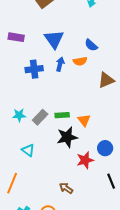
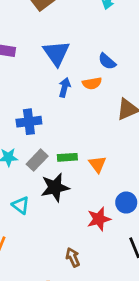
blue cross: (34, 69) -> (29, 122), moved
black star: (67, 137) -> (55, 187), moved
brown arrow: (66, 188) -> (73, 257), turned 32

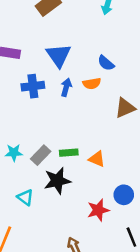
blue cross: (29, 122) -> (33, 86), moved
orange triangle: (97, 164) -> (97, 159), turned -30

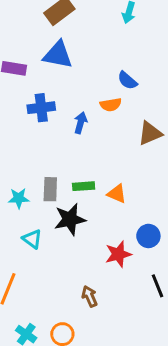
blue triangle: (59, 55) -> (58, 55), moved, turned -44
blue arrow: (66, 87) -> (81, 123), moved
cyan star: (14, 153) -> (19, 198), moved
gray rectangle: (41, 155) -> (50, 189), turned -42

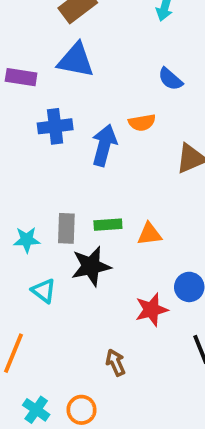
blue semicircle: (127, 80) -> (170, 79), moved
blue arrow: (81, 123) -> (104, 145), size x1.5
orange triangle: (117, 194) -> (150, 234), turned -30

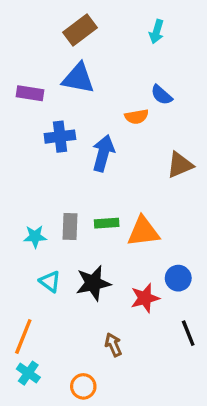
orange semicircle: (142, 123) -> (137, 117), moved
orange triangle: (150, 234) -> (143, 231), size x1.5
black star: (91, 266) -> (93, 283), moved
cyan cross: (36, 410) -> (28, 373), moved

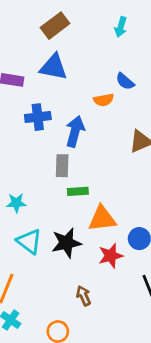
gray rectangle: (70, 227) -> (62, 166), moved
orange triangle: (143, 231) -> (102, 219), moved
cyan triangle: (50, 281) -> (29, 241), size x1.4

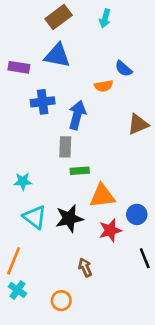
cyan arrow: (121, 27) -> (105, 18), moved

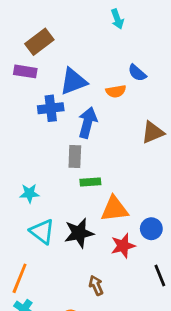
brown rectangle: (59, 17) -> (39, 42), moved
cyan arrow: (105, 18) -> (117, 19), turned -36
blue triangle: (57, 55) -> (73, 81), moved, turned -32

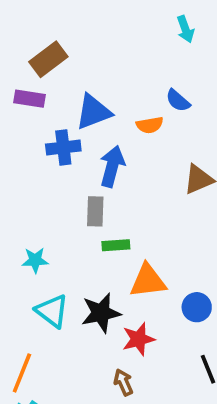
cyan arrow: (117, 19) -> (185, 29), moved
red star: (123, 246) -> (138, 339), moved

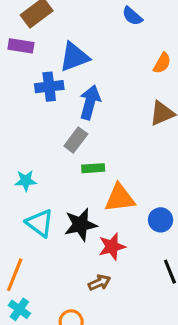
blue semicircle: (178, 101) -> (132, 16), moved
orange semicircle: (150, 125) -> (162, 63), moved, turned -50
gray rectangle: (95, 211) -> (76, 140), turned 35
brown arrow: (123, 382) -> (99, 283), turned 90

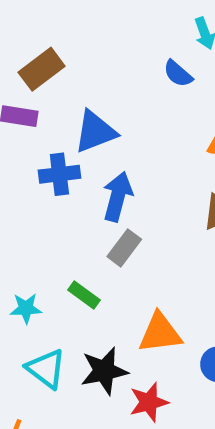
gray rectangle: (76, 140) -> (124, 248), moved
green rectangle: (93, 168) -> (84, 295), moved, turned 40

